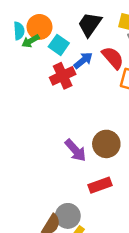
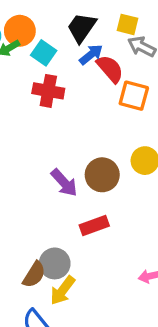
blue arrow: (83, 60) -> (91, 54), moved
red cross: (63, 76) -> (48, 91), turned 35

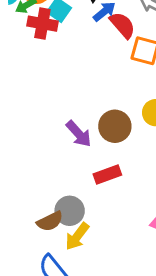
red cross: (48, 91) -> (42, 24), moved
brown semicircle: (34, 275) -> (50, 221), turned 32

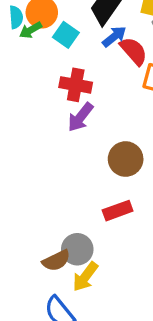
red cross: (42, 24) -> (76, 85), moved
purple arrow: (79, 134) -> (80, 117), moved, turned 80

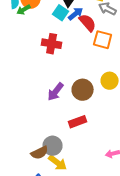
cyan square: (66, 35) -> (61, 13), moved
purple arrow: (80, 117) -> (56, 92), moved
yellow arrow: (85, 277) -> (58, 163), turned -90

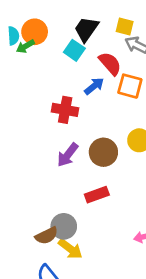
blue arrow: (76, 14) -> (94, 86), moved
red cross: (52, 44) -> (65, 110), moved

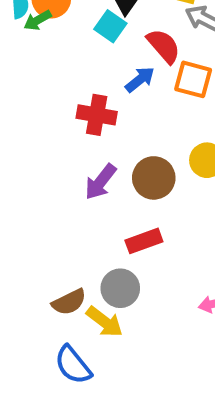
gray circle: (64, 226) -> (120, 288), moved

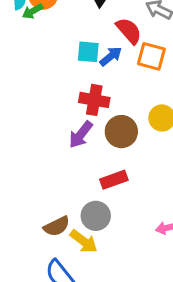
cyan square: (110, 26) -> (88, 52), moved, turned -30
red cross: (97, 115) -> (94, 100), moved

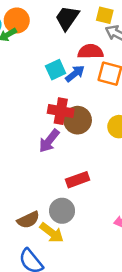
red semicircle: (129, 31) -> (90, 52), turned -50
cyan square: (88, 52) -> (56, 70), turned -30
brown circle: (121, 132) -> (78, 120), moved

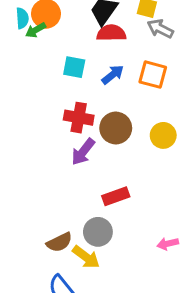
red semicircle: (90, 52) -> (111, 33), moved
cyan square: (56, 70) -> (74, 67), moved, turned 36
red cross: (61, 111) -> (79, 118), moved

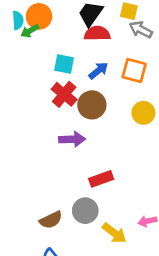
red cross: (79, 118) -> (64, 94), moved, turned 30
brown circle: (116, 128) -> (92, 105), moved
yellow circle: (163, 135) -> (143, 113), moved
purple arrow: (83, 152) -> (72, 139), turned -130
yellow arrow: (86, 257) -> (114, 233), moved

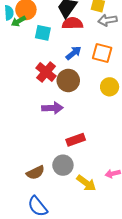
gray arrow: (141, 30) -> (107, 20), turned -36
cyan square: (64, 64) -> (43, 33), moved

